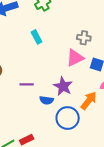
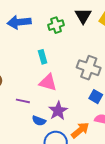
gray cross: (84, 38) -> (89, 68), size x1.6
pink triangle: (75, 58) -> (48, 82), moved, turned 30

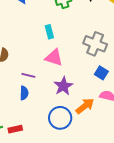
blue semicircle: (39, 121) -> (24, 93), moved, turned -112

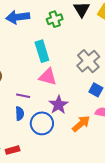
cyan rectangle: (49, 32) -> (42, 51), size x1.5
gray cross: (95, 44) -> (88, 61), turned 30
blue circle: (60, 118) -> (42, 123), moved

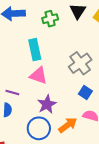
blue circle: (42, 123) -> (39, 128), moved

